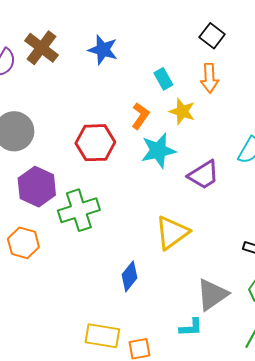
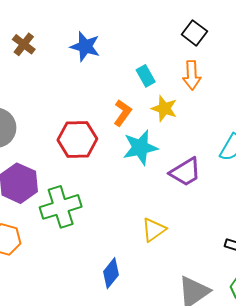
brown cross: (41, 48) -> (24, 44), size x0.7
yellow triangle: (172, 233) -> (154, 230), size x0.7

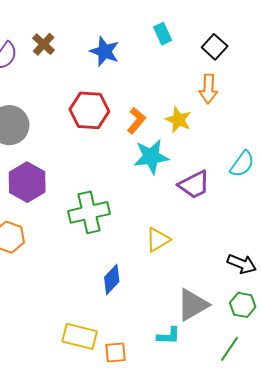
cyan rectangle: (146, 76) -> (163, 34), moved
red hexagon: (77, 139) -> (89, 110), moved
green cross: (61, 207) -> (89, 212), moved

